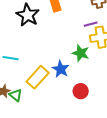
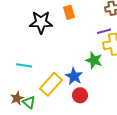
black star: (28, 15) -> (41, 22), turned -30
red circle: (81, 91) -> (80, 95), moved

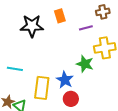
purple line: (104, 31) -> (86, 28), moved
yellow rectangle: (51, 84) -> (42, 88), turned -35

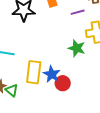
blue star: (65, 80) -> (52, 74), moved

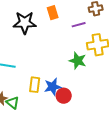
yellow rectangle: (34, 72) -> (35, 85), size x0.7
blue star: (52, 74) -> (53, 87), turned 30

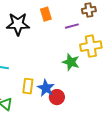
blue star: (53, 87) -> (46, 88), turned -30

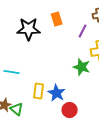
purple line: (72, 26) -> (83, 31), turned -48
red circle: (57, 97) -> (70, 110), moved

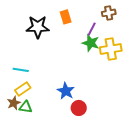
green star: (82, 67) -> (91, 43), moved
yellow rectangle: (39, 91) -> (23, 89), moved, turned 49
green triangle: (17, 109) -> (26, 107), turned -32

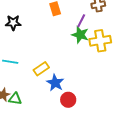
black star: (38, 27) -> (13, 23), moved, size x0.7
yellow rectangle: (23, 89) -> (41, 69), moved

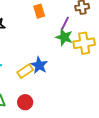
blue star: (55, 83) -> (39, 65), moved
red circle: (68, 100) -> (25, 102), moved

